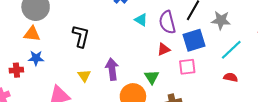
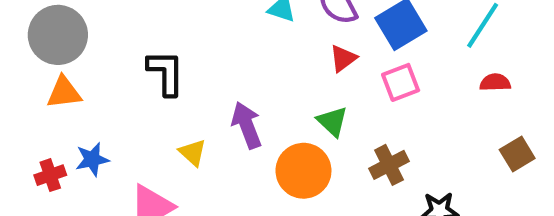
blue star: (36, 58) -> (92, 159), moved

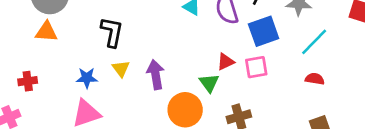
red triangle: (343, 58) -> (225, 62), moved
yellow triangle: (193, 153) -> (121, 69), moved
blue star: (92, 159) -> (87, 78), moved

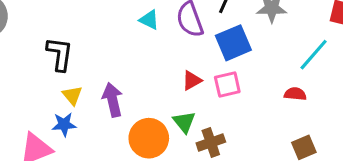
cyan line: (314, 42) -> (314, 55), moved
blue star: (87, 78) -> (64, 124), moved
green triangle: (209, 83) -> (184, 122), moved

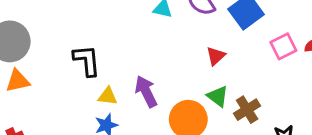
pink square: (227, 84) -> (283, 46), moved
yellow triangle: (72, 95) -> (108, 96), turned -30

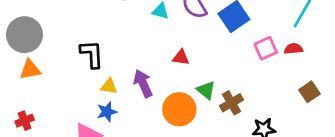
red triangle: (216, 56) -> (181, 58), moved, turned 48

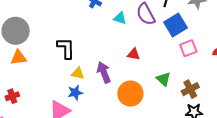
pink square: (266, 48) -> (188, 48), moved
green triangle: (206, 90) -> (163, 79), moved
brown cross: (231, 103) -> (190, 89), moved

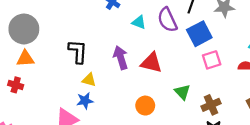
red triangle: (134, 54) -> (151, 63), size x1.5
purple arrow: (104, 72) -> (121, 58), moved
orange circle: (130, 94) -> (145, 106), size x0.7
red cross: (12, 96) -> (16, 85), moved, turned 32

